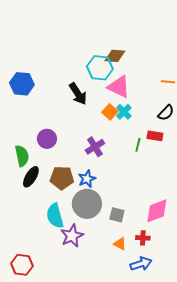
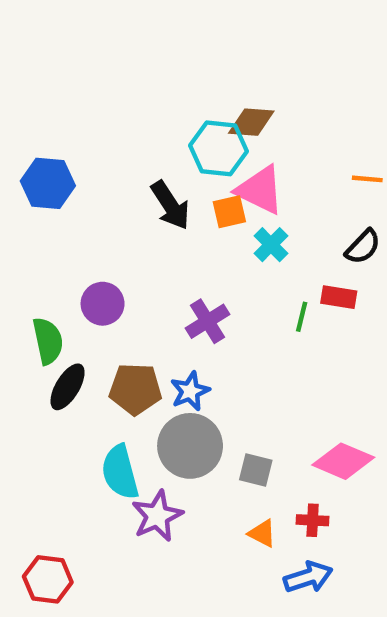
orange square: (110, 112) -> (229, 212), moved, turned 35
pink diamond: (157, 211) -> (343, 461), turned 44

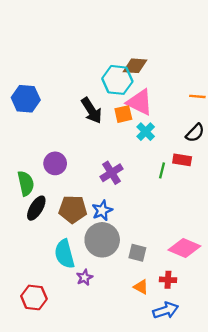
purple star: (157, 516) -> (85, 277), size x0.6
red hexagon: (48, 579) -> (34, 297), moved

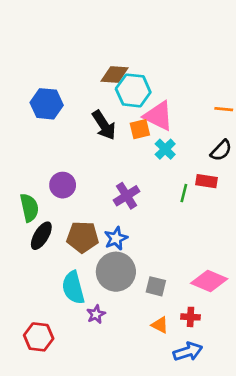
brown diamond: (135, 66) -> (115, 74), moved
blue hexagon: (26, 99) -> (47, 104), moved

